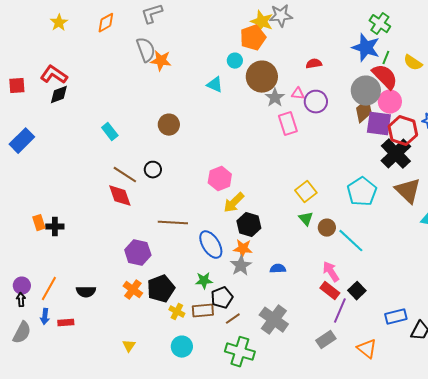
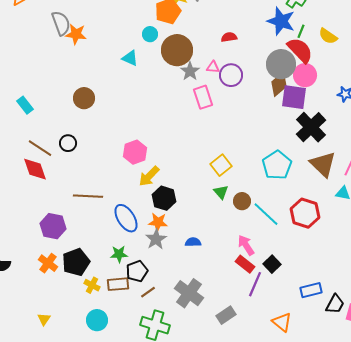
red hexagon: (403, 131) -> (305, 213), moved
gray rectangle: (326, 340) -> (226, 315), moved

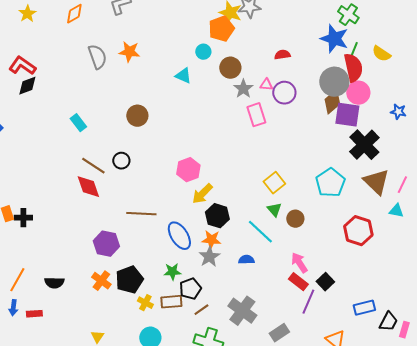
gray semicircle: (61, 23) -> (97, 57), moved
brown circle: (177, 50) -> (230, 68), size x0.7
red semicircle: (300, 50) -> (353, 68), turned 32
cyan line: (266, 214) -> (260, 232), moved

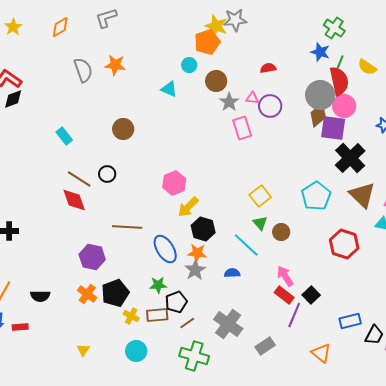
blue star: (334, 39) -> (320, 52), size x0.7

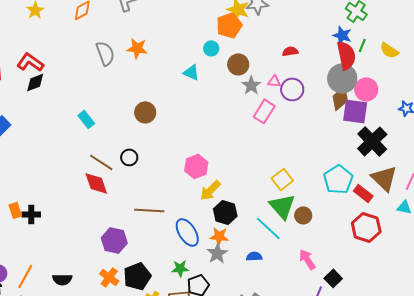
red semicircle: (339, 81) -> (346, 55), moved
pink rectangle: (242, 128) -> (264, 111), turned 50
green triangle: (260, 223) -> (282, 206), size x1.8
red rectangle: (284, 295) -> (363, 193), moved

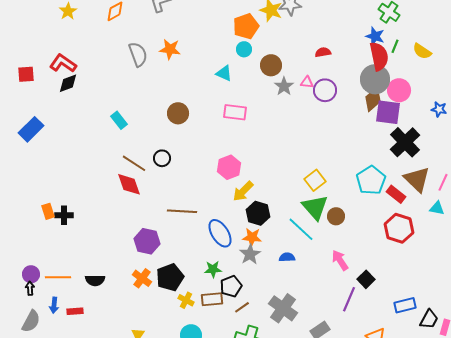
orange pentagon: (229, 25) -> (246, 26), moved
pink rectangle: (264, 111) -> (235, 112), moved, turned 65
orange line: (25, 276) -> (58, 277), turned 60

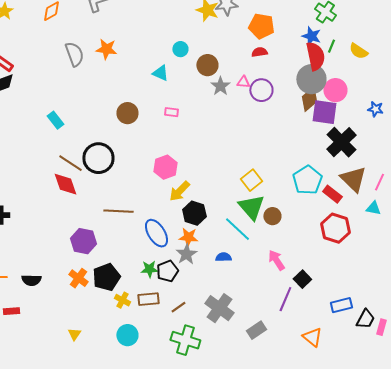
orange pentagon: (246, 26) -> (261, 26), moved, turned 30
pink rectangle: (235, 112) -> (171, 112), size x0.6
brown circle: (178, 113) -> (127, 113), moved
black circle: (162, 158) -> (98, 158), size x1.8
black pentagon: (231, 286) -> (167, 271), moved

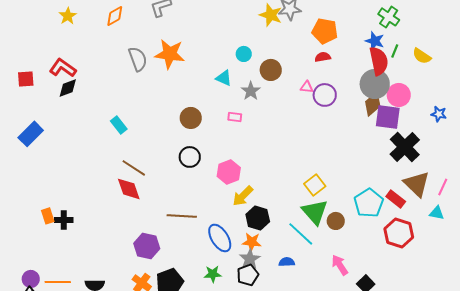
orange star: (106, 49) -> (170, 54), size x1.4
gray star: (220, 86) -> (251, 91), moved
black circle: (98, 158) -> (190, 157), moved, size x0.7
cyan pentagon: (307, 180) -> (369, 203), moved
black pentagon: (167, 271) -> (248, 275), moved

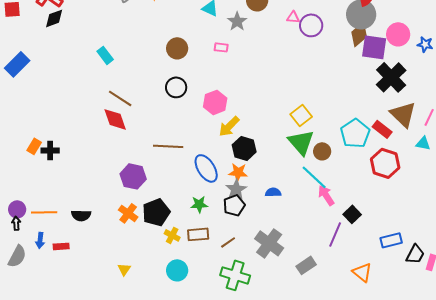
pink circle: (399, 95) -> (398, 34), moved
orange rectangle: (48, 216) -> (34, 146), turned 49
cyan line: (301, 234) -> (314, 177), moved

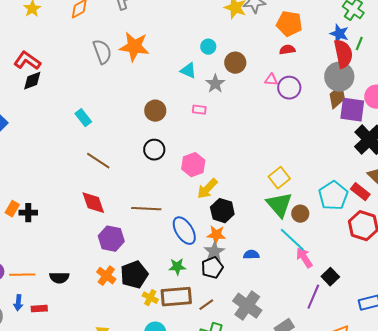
red diamond: (115, 119) -> (93, 203), moved
brown rectangle: (198, 234) -> (176, 297), size x1.4

